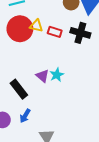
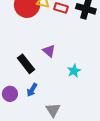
cyan star: (57, 75) -> (74, 71), moved

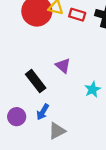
gray triangle: (53, 110) -> (57, 131), moved, turned 35

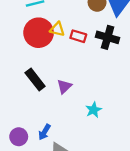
purple triangle: (63, 66) -> (64, 86), turned 35
black rectangle: (36, 81) -> (35, 79), moved

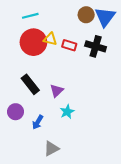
cyan star: (94, 110) -> (67, 112), moved
blue arrow: (44, 132) -> (38, 122), moved
purple circle: (19, 137) -> (16, 112), moved

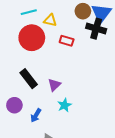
yellow triangle: (50, 39) -> (50, 20), moved
black cross: (96, 46) -> (96, 29), moved

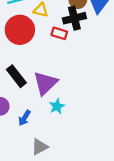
black cross: (96, 29) -> (74, 18), moved, turned -30
purple triangle: (54, 85) -> (45, 83), size x1.6

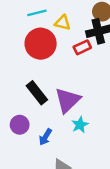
red rectangle: (59, 33) -> (82, 47), turned -42

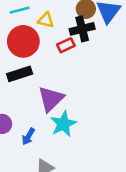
black rectangle: (37, 93) -> (20, 74), moved, turned -70
cyan star: (80, 125) -> (63, 124), size x1.5

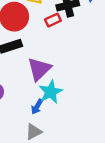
blue arrow: (28, 136) -> (37, 107), moved

